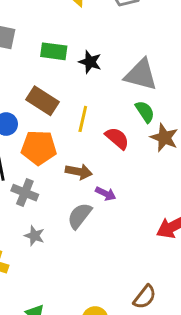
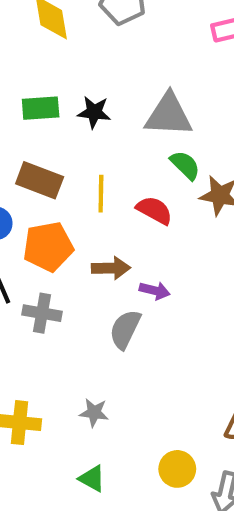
gray star: (34, 236) -> (94, 413), moved

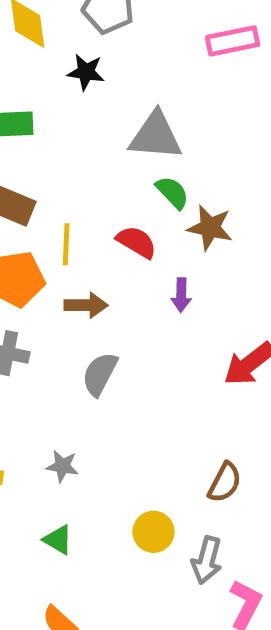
black star: (94, 112) -> (86, 72), moved
yellow line: (101, 194) -> (66, 244), moved
purple arrow: (155, 291) -> (181, 295), moved, turned 76

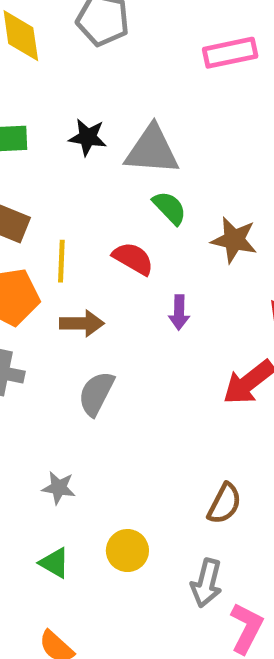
black star: (86, 72) -> (88, 137), moved
brown star: (210, 228) -> (234, 240), moved
yellow circle: (153, 532) -> (127, 551), moved

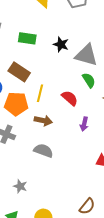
gray semicircle: (96, 394) -> (43, 151), turned 72

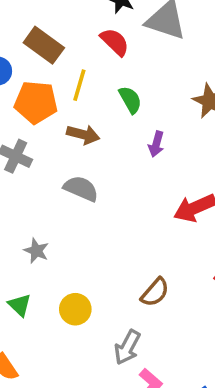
green semicircle: (89, 80) -> (130, 100), moved
red semicircle: (70, 98) -> (115, 42), moved

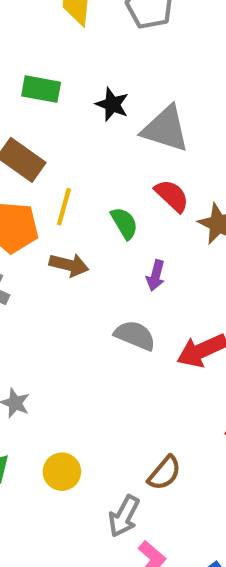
red semicircle: (115, 42) -> (172, 196), moved
gray semicircle: (81, 189) -> (135, 335), moved
brown semicircle: (155, 292) -> (164, 473), moved

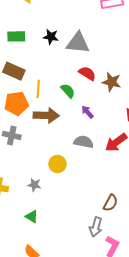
brown arrow: (69, 265) -> (46, 115), size x1.4
purple arrow: (156, 275) -> (87, 112), turned 136
yellow circle: (62, 472) -> (58, 164), moved

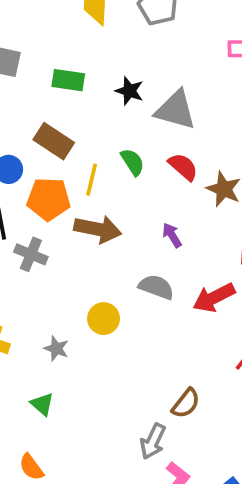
green semicircle: (68, 91) -> (133, 162), moved

